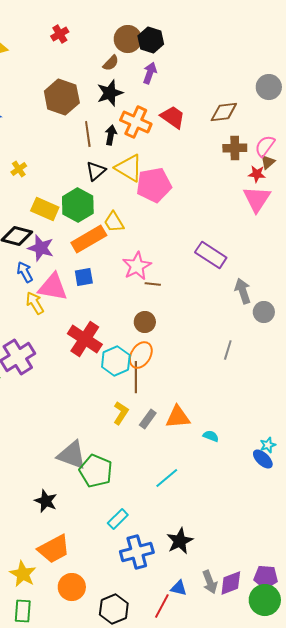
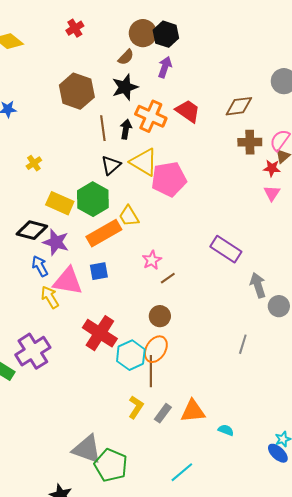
pink triangle: (257, 199) -> (272, 193), size x0.6
pink star: (137, 266) -> (152, 260), size x0.7
brown line: (153, 284) -> (168, 278), turned -42

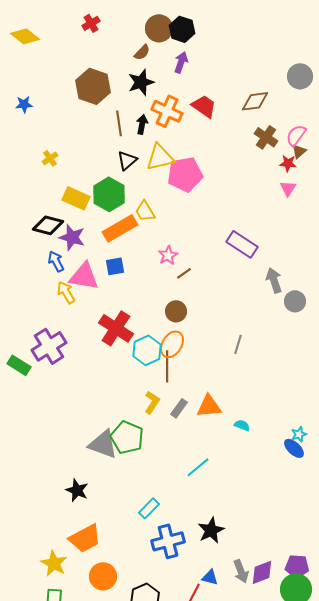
brown cross: (250, 142) -> (266, 137), turned 35
yellow triangle: (144, 162) -> (160, 157), turned -44
gray line: (243, 344) -> (238, 344), moved
green pentagon: (111, 465) -> (127, 437), moved

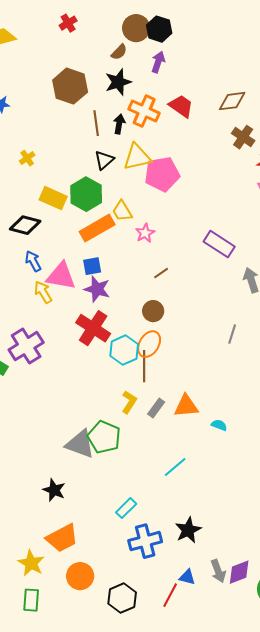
purple star: (72, 237) -> (97, 289), moved
pink star: (168, 255) -> (145, 233), moved
gray line: (238, 344) -> (232, 334), moved

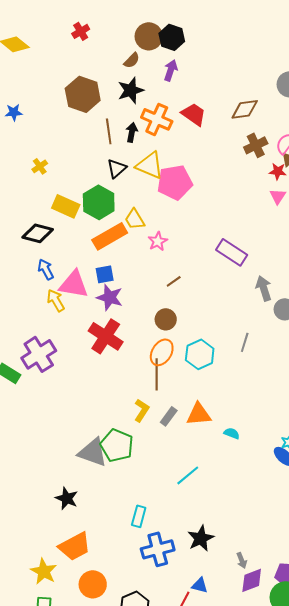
brown cross: (243, 137) -> (256, 145), turned 30
yellow triangle: (137, 157) -> (150, 165), turned 36
cyan hexagon: (124, 350) -> (200, 354), moved
cyan rectangle: (126, 508) -> (139, 516), turned -30
gray arrow: (218, 571) -> (242, 560), moved, size x0.7

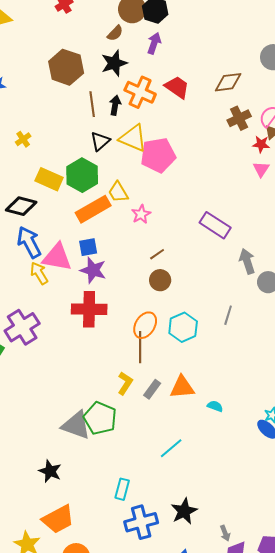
blue arrow: (46, 269) -> (29, 242), size x1.5
brown circle: (166, 319) -> (160, 280), moved
red cross: (106, 336) -> (89, 309), turned -32

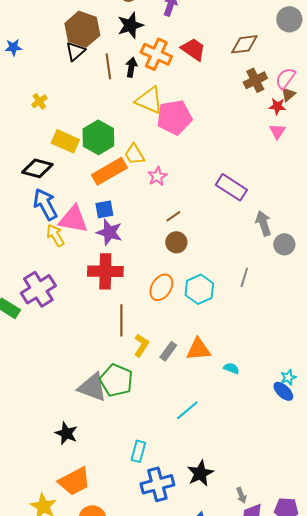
black triangle: (100, 141) -> (75, 51), moved
brown line: (140, 347) -> (121, 320), moved

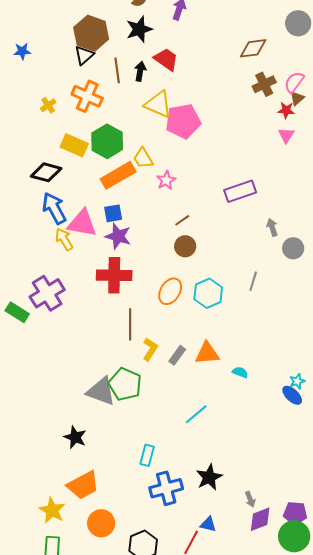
red trapezoid: (193, 49) -> (166, 59), moved
orange cross: (156, 54) -> (87, 96), moved
purple rectangle: (231, 187) -> (240, 191), turned -52
gray arrow: (263, 223) -> (272, 227), size x0.7

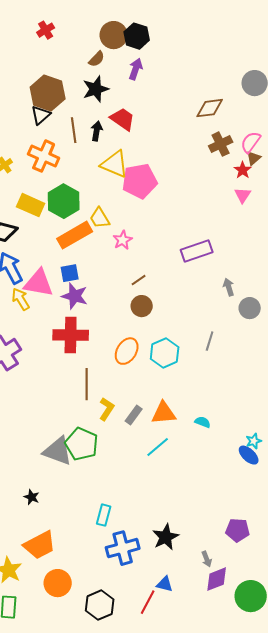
red star: (286, 110) -> (243, 170), turned 30
cyan semicircle: (240, 372) -> (203, 422), moved
cyan line: (196, 414) -> (158, 447), moved
black star: (75, 437) -> (32, 497), size x0.7
purple pentagon: (295, 513) -> (238, 530), moved

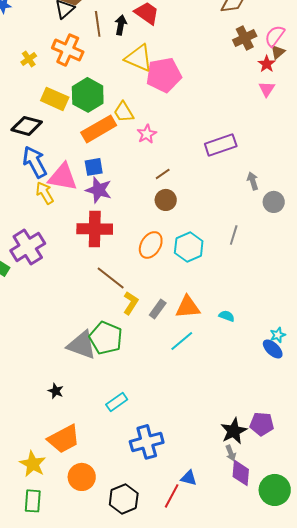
brown line: (87, 384) -> (111, 278), turned -52
cyan rectangle: (104, 515) -> (117, 402), moved, turned 40
black star: (166, 537) -> (234, 431), moved
purple diamond: (217, 579) -> (241, 473), turned -64

